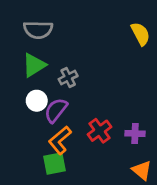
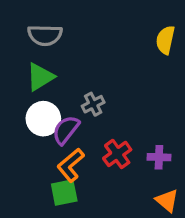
yellow semicircle: (140, 34) -> (165, 40), turned -140
gray cross: (68, 77) -> (93, 104), moved
white circle: (37, 101) -> (43, 119), size x1.4

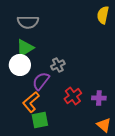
yellow semicircle: (165, 40) -> (103, 15), moved
white circle: (43, 119) -> (20, 65), moved
orange L-shape: (71, 165) -> (31, 102), moved

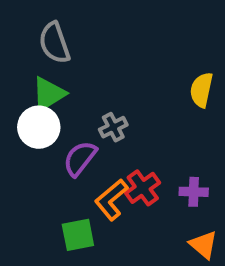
yellow semicircle: (103, 15) -> (201, 90), moved
gray semicircle: (28, 22) -> (54, 43), turned 70
orange L-shape: (31, 102) -> (111, 200), moved

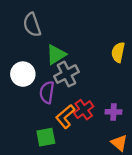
green triangle: (49, 94) -> (56, 55), moved
gray cross: (113, 127) -> (66, 74), size x1.5
purple semicircle: (80, 158) -> (47, 92), turned -30

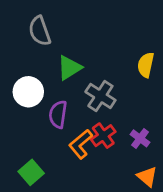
gray cross: (66, 74) -> (100, 96), moved, turned -30
purple cross: (113, 112) -> (140, 138), turned 35
green square: (46, 137) -> (31, 172), moved, turned -30

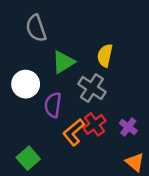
yellow semicircle: (146, 65) -> (105, 56), moved

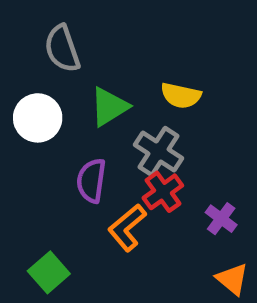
yellow semicircle: (105, 56) -> (181, 96), turned -90
white circle: (26, 84) -> (38, 118), moved
red cross: (95, 124) -> (163, 192), moved

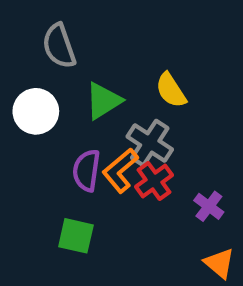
yellow semicircle: (181, 96) -> (171, 90), turned 45
orange L-shape: (127, 228) -> (120, 170), moved
green square: (49, 272) -> (76, 236), moved, turned -36

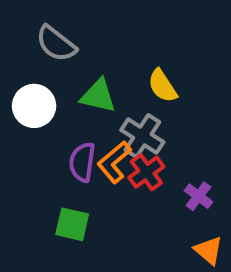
gray semicircle: (59, 46) -> (56, 44), turned -33
green triangle: (103, 101) -> (98, 96), turned 45

